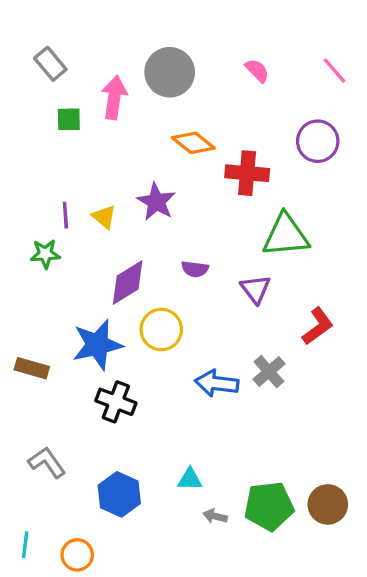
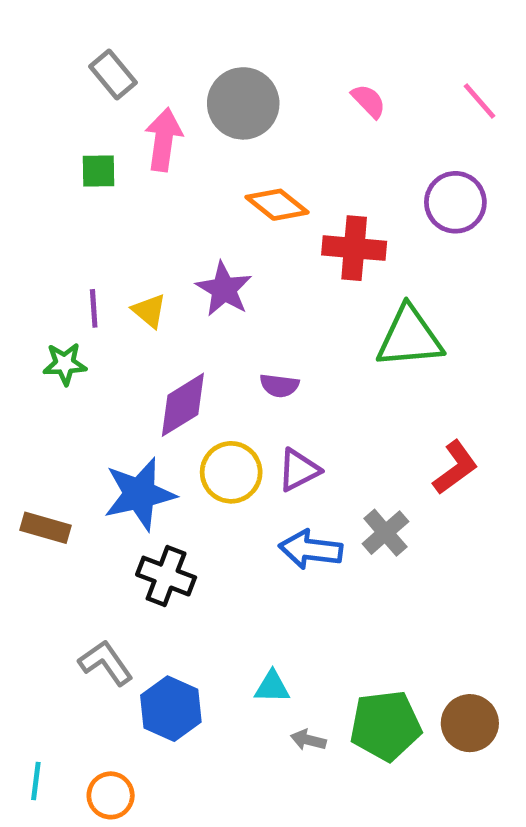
gray rectangle: (50, 64) -> (113, 74), moved
purple triangle: (255, 289) -> (299, 470), moved, turned 40
gray L-shape: (47, 462) -> (106, 663), moved

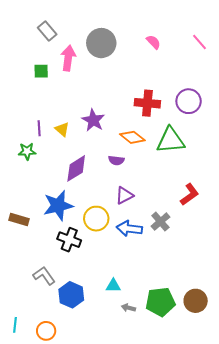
purple circle: (455, 202) -> (189, 101), moved
orange diamond: (277, 205) -> (132, 137), moved
yellow circle: (231, 472) -> (96, 219), moved

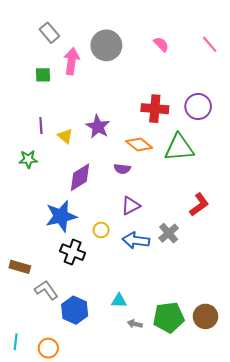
purple line: (39, 128) -> (41, 126), moved
yellow circle: (96, 219) -> (101, 230), size x0.6
brown rectangle: (19, 220) -> (20, 267), moved

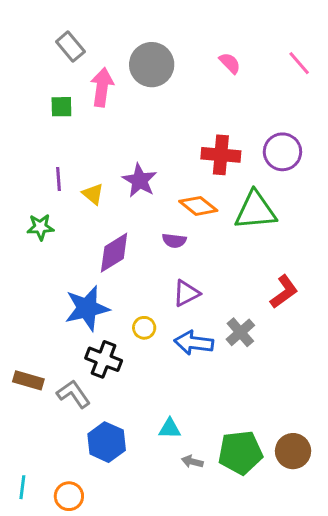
gray L-shape: (46, 290) -> (73, 394), moved

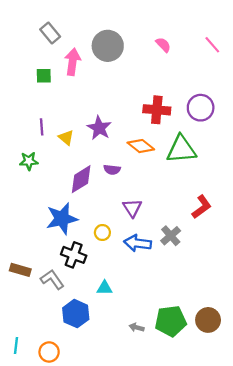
purple semicircle: (174, 241) -> (112, 170), moved
purple triangle: (186, 293) -> (132, 208), turned -36
cyan triangle: (170, 429) -> (105, 288), moved

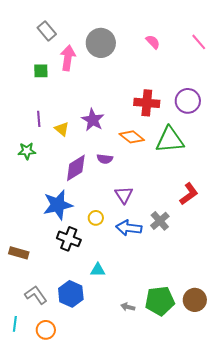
gray L-shape: (52, 279) -> (36, 295), moved

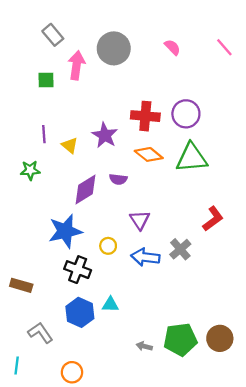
purple circle: (188, 101) -> (186, 114), moved
red cross: (147, 103) -> (145, 116), moved
blue hexagon: (71, 294) -> (80, 312), moved
orange circle: (46, 330) -> (72, 372), moved

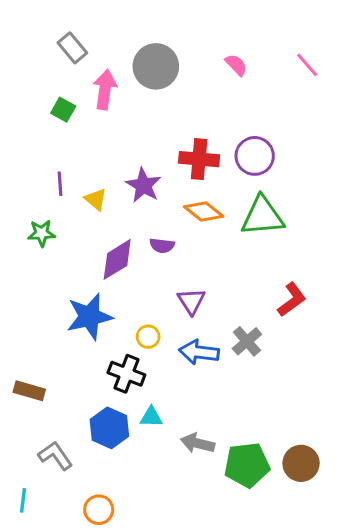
green square: (46, 80) -> (63, 110), turned 30
black cross: (78, 270) -> (126, 374), moved
gray arrow: (144, 346) -> (198, 443), moved, size x1.5

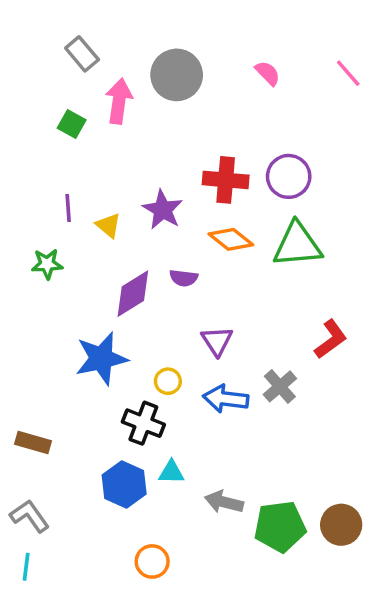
gray L-shape: (55, 456) -> (30, 516), moved
orange circle: (99, 510) -> (152, 561), moved

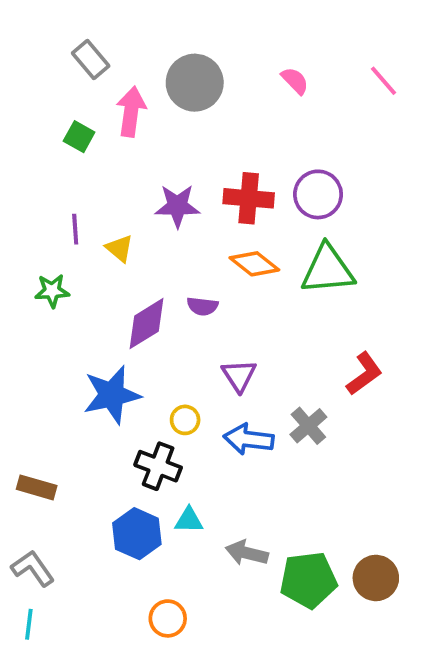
purple star: (163, 210) -> (177, 206), moved, turned -30

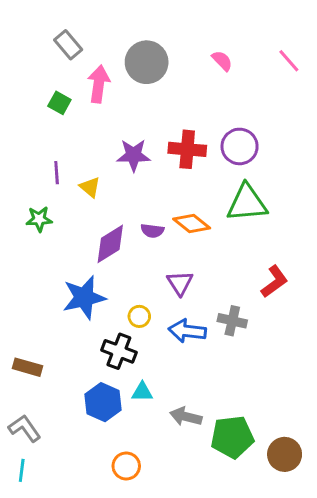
orange diamond: (254, 264) -> (192, 223), moved
gray cross: (308, 426) -> (232, 321), turned -36
brown circle: (376, 578) -> (285, 454), moved

